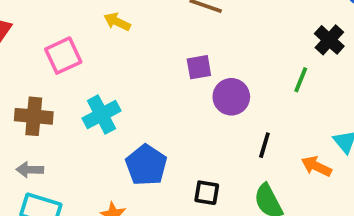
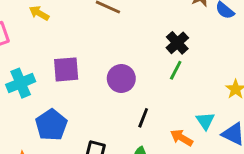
black cross: (329, 40) -> (177, 43), moved
purple square: (199, 67) -> (66, 69), moved, size x1.4

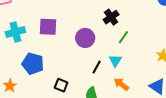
black cross: (177, 43) -> (111, 17), moved
cyan triangle: (205, 121) -> (115, 61), moved
blue pentagon: (51, 125) -> (33, 64), turned -30

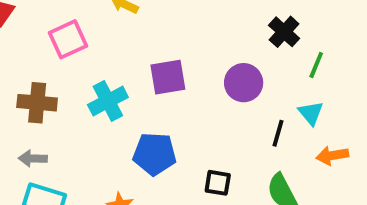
orange arrow: (121, 84) -> (332, 156), turned -35

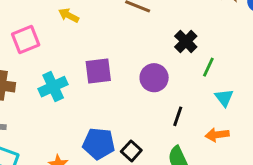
cyan triangle: (311, 113) -> (224, 98), moved
blue pentagon: (155, 154) -> (99, 144), moved
black square: (218, 183) -> (131, 151), turned 30

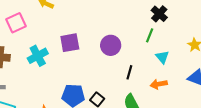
black cross: (186, 41) -> (159, 14), moved

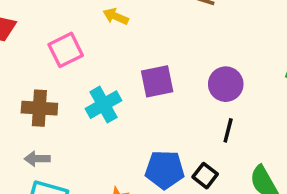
black line: (129, 72) -> (228, 130), moved

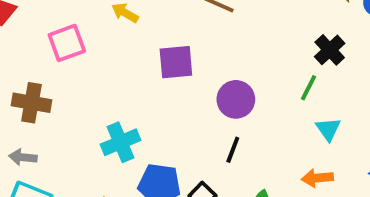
purple square: (157, 81) -> (176, 62), moved
cyan cross: (104, 105) -> (120, 142), moved

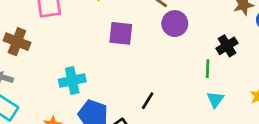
green line: (309, 88) -> (208, 69), turned -36
purple circle: (236, 99) -> (175, 24), moved

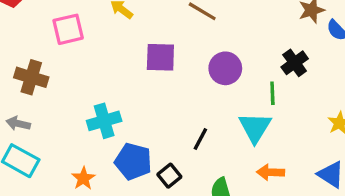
purple circle: (175, 24) -> (225, 68), moved
cyan triangle: (215, 99) -> (255, 127), moved, size x1.5

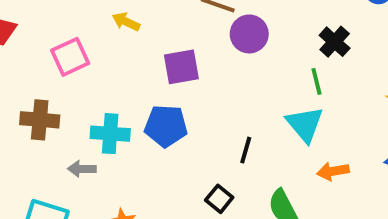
purple circle: (225, 68) -> (249, 34), moved
cyan cross: (104, 121) -> (110, 134), moved, turned 32
gray arrow: (18, 124) -> (82, 169), moved
blue pentagon: (133, 161) -> (166, 126), moved

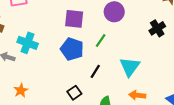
green line: (317, 81) -> (101, 41), moved, turned 32
blue pentagon: (166, 126) -> (72, 49), moved

